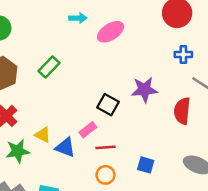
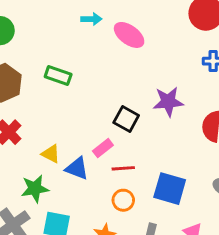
pink ellipse: (111, 32) -> (129, 35), turned 68
green rectangle: (49, 67) -> (58, 76), turned 65
green star: (18, 151) -> (35, 189), moved
blue square: (146, 165) -> (170, 189), size x1.6

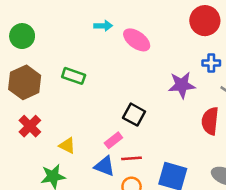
purple star: (168, 102) -> (182, 85), moved
blue triangle: (77, 168) -> (104, 166), moved

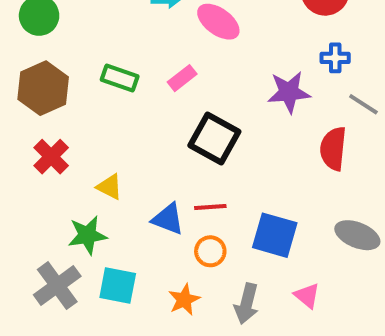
black square: (134, 115) -> (214, 138), size x1.4
pink rectangle: (113, 140) -> (182, 78), moved

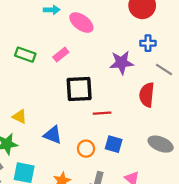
black square: (214, 138) -> (79, 89), turned -32
red line: (210, 207) -> (102, 113), moved
blue square: (275, 235) -> (114, 144), size x0.7
orange circle: (210, 251) -> (86, 149), moved

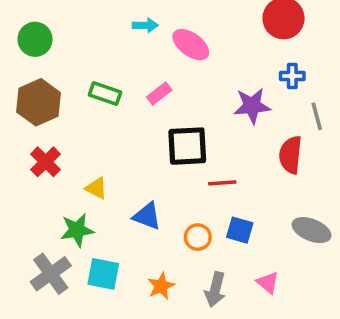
gray line: (164, 70) -> (317, 116), turned 42

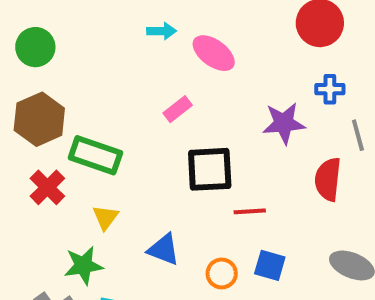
green rectangle: (105, 94) -> (95, 155), moved, size x1.4
yellow triangle: (96, 188) -> (105, 217), turned 40

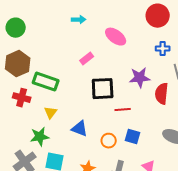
pink ellipse: (214, 53) -> (116, 37), moved
purple star: (284, 123) -> (140, 78), moved
red cross: (47, 187) -> (22, 98), turned -30

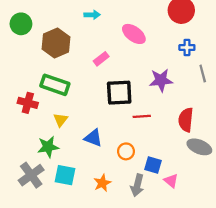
brown hexagon: (18, 64) -> (56, 43), moved
red semicircle: (162, 94) -> (186, 120), moved
blue square: (133, 137) -> (153, 165), moved

